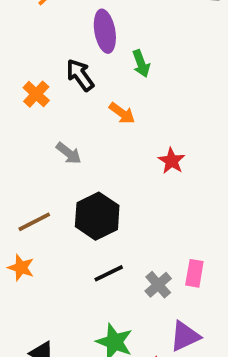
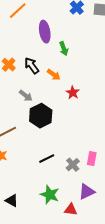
black arrow: (80, 75) -> (32, 66), moved
red star: (172, 161) -> (73, 93), moved
black hexagon: (97, 216) -> (41, 116), moved

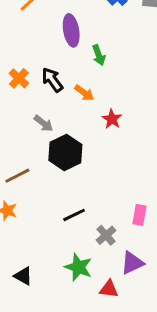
gray cross: (73, 165) -> (106, 235), moved

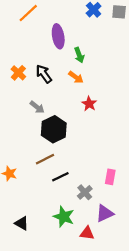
orange arrow: (84, 93) -> (76, 77), moved
brown line: (17, 176) -> (45, 159), moved

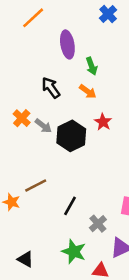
orange cross: (18, 73) -> (22, 118), moved
black hexagon: (54, 129) -> (71, 136), moved
brown line: (45, 159) -> (36, 185), moved
black line: (60, 177) -> (70, 206), turned -35

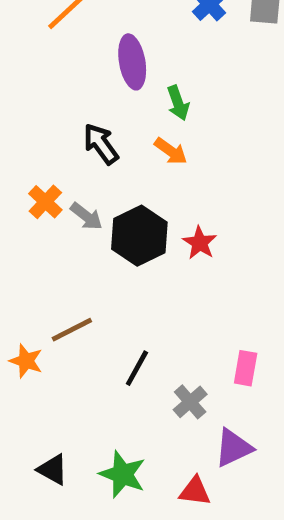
red star: (103, 122) -> (200, 243), moved
green star: (74, 252) -> (123, 474), moved

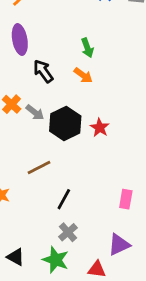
purple ellipse: (132, 62) -> (20, 39), moved
brown line: (72, 330) -> (39, 168), moved
gray cross: (190, 402) -> (68, 232), moved

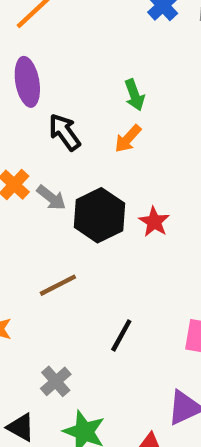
orange arrow: (83, 75) -> (128, 139), turned 96
black line: (64, 199) -> (121, 335), moved
gray cross: (68, 232) -> (56, 381), moved

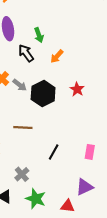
green arrow: (134, 95) -> (39, 35), moved
red star: (154, 222) -> (77, 89), moved
brown line: (58, 285) -> (23, 128), turned 30

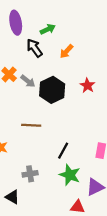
green arrow: (39, 35) -> (48, 29), turned -96
gray cross: (22, 174) -> (30, 174), turned 32
green star: (36, 199) -> (70, 175), moved

